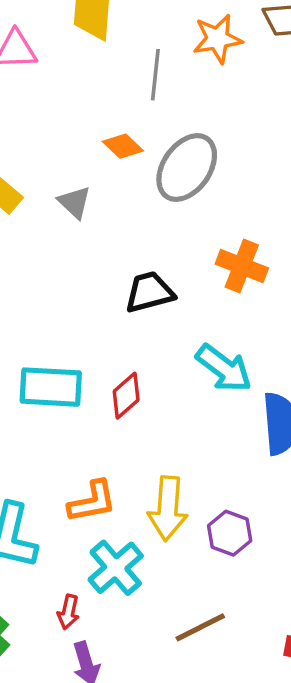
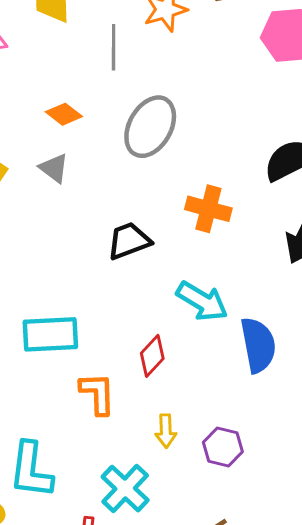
orange diamond: (123, 146) -> (64, 114), moved
red diamond: (126, 396) -> (152, 356), moved
orange L-shape: (92, 502) -> (97, 394), moved, turned -75
yellow arrow: (168, 508) -> (166, 431), size x0.6

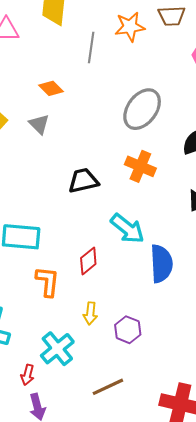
gray ellipse: (150, 127) -> (142, 109), moved

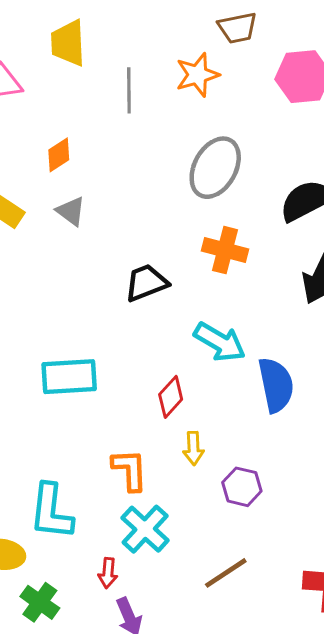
orange star: (130, 27) -> (197, 75), moved
orange diamond: (51, 88) -> (59, 155), moved, turned -70
orange L-shape: (47, 282) -> (130, 470), moved
yellow arrow: (90, 313) -> (193, 448), moved

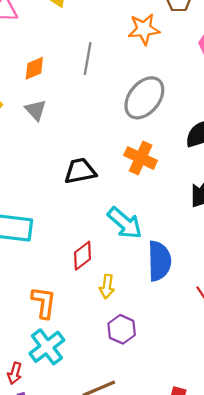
gray line: (129, 90) -> (88, 59), moved
yellow arrow: (193, 448) -> (107, 287), moved

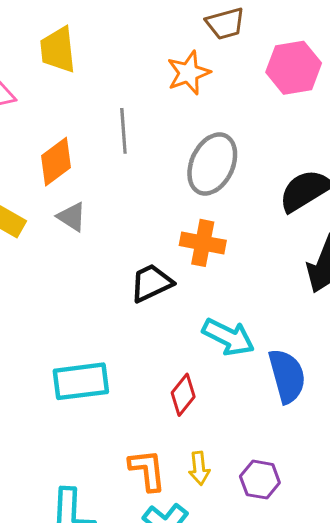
orange diamond: (34, 68) -> (56, 162), size x1.4
orange cross: (141, 158) -> (203, 243), moved
yellow arrow: (107, 287) -> (199, 468), moved

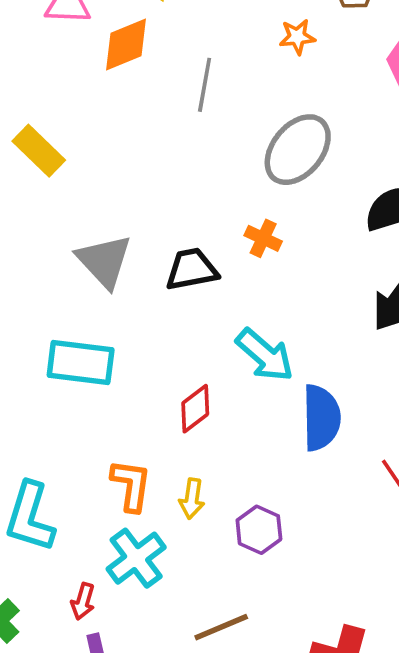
orange star: (189, 73) -> (297, 37), size x0.7
orange diamond: (56, 162) -> (126, 44), moved
gray triangle: (72, 217) -> (104, 261), moved, size x1.6
orange cross: (203, 243) -> (263, 238), size x0.7

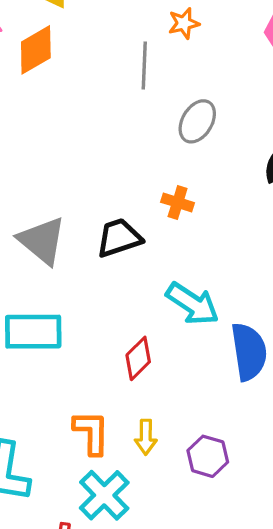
gray line: (205, 85) -> (144, 65), moved
gray ellipse: (298, 150) -> (197, 121), size x0.7

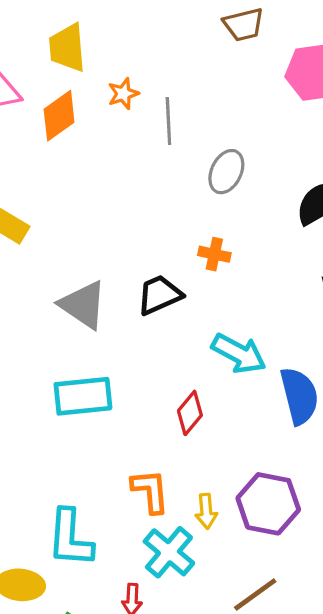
orange star: (184, 23) -> (123, 94), moved
yellow arrow: (146, 437) -> (206, 511), moved
purple hexagon: (208, 456) -> (268, 504), size x1.5

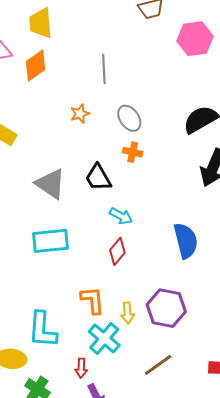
orange star: (123, 94) -> (80, 114), moved
gray ellipse: (226, 172) -> (129, 118), moved, turned -60
black trapezoid: (159, 295) -> (98, 178), turned -96
cyan arrow: (239, 354) -> (121, 216), moved, size x0.7

